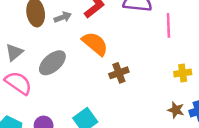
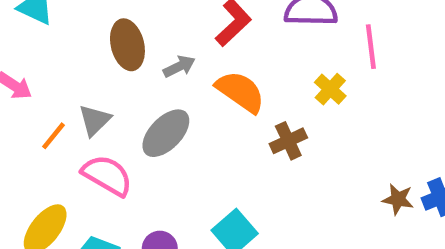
gray arrow: (63, 17) -> (179, 66), moved
yellow cross: (183, 73) -> (330, 89), moved, turned -35

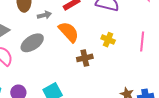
pink line: (371, 47) -> (142, 41), moved
yellow cross: (330, 89) -> (108, 40), turned -32

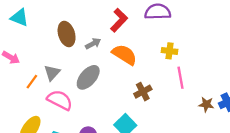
pink line: (142, 41) -> (181, 78), moved
brown cross: (85, 58) -> (143, 92), moved

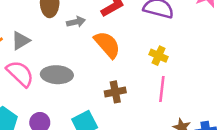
gray ellipse: (88, 77) -> (57, 75), moved, turned 35

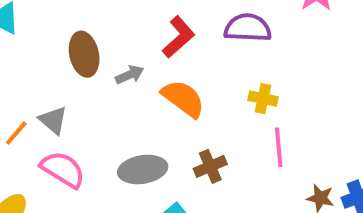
gray triangle: (21, 41) -> (53, 120), turned -36
gray ellipse: (57, 75) -> (143, 169), moved

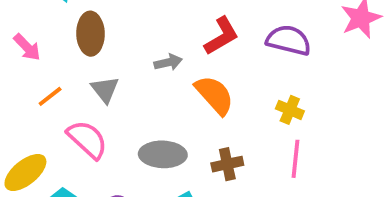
brown ellipse: (84, 54) -> (91, 34), moved
gray triangle: (53, 120) -> (105, 89), moved

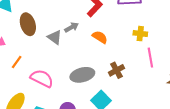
gray triangle: (105, 89) -> (55, 37), moved
orange semicircle: (214, 95) -> (100, 37), size x0.7

